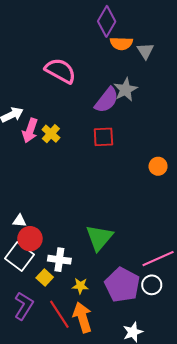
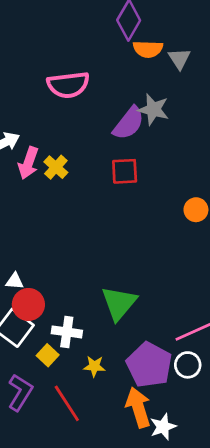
pink semicircle: (60, 71) -> (68, 85), turned 144
gray star: (126, 90) -> (153, 109), turned -30
orange arrow: (82, 317) -> (138, 407), moved

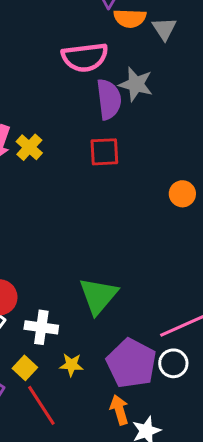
pink semicircle: (68, 85) -> (85, 57), moved
purple semicircle: (129, 123) -> (109, 99), turned -45
yellow square: (48, 355) -> (25, 368), moved
orange arrow: (138, 407) -> (119, 410), size x0.7

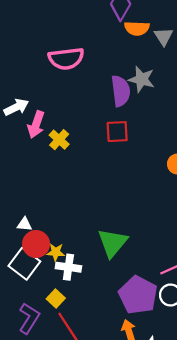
pink semicircle: (85, 57) -> (66, 58), moved
yellow cross: (29, 147) -> (59, 140), moved
yellow star: (71, 365) -> (56, 252), moved

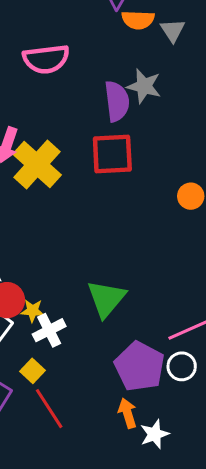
red square: (117, 132) -> (112, 154), size x1.4
yellow cross: (59, 140) -> (37, 164), size x1.8
white cross: (68, 267) -> (49, 330), turned -35

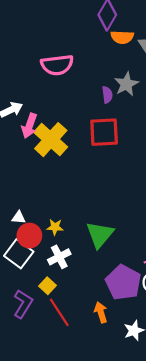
gray star: (144, 86) -> (126, 84), turned 30
purple semicircle: (117, 101) -> (107, 95), size x0.6
yellow star: (33, 311) -> (55, 227), moved
orange arrow: (127, 413) -> (101, 312), moved

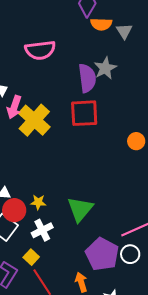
purple semicircle: (107, 95) -> (87, 78), size x1.8

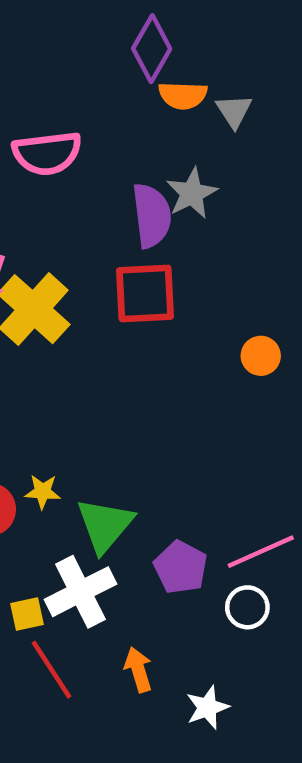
green triangle: (80, 209) -> (105, 525), moved
white cross: (42, 230) -> (80, 592), moved, size x1.4
purple pentagon: (102, 254) -> (181, 567), moved, size x0.7
yellow square: (31, 257) -> (27, 614), turned 35

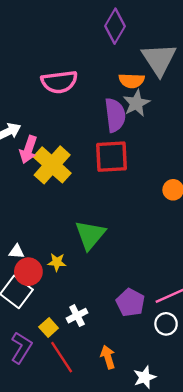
orange semicircle: (183, 95) -> (132, 81), moved
gray triangle: (234, 111) -> (159, 59), size x1.8
green triangle: (105, 525) -> (90, 235), moved
white cross: (80, 592) -> (77, 316), size x0.6
yellow square: (27, 614) -> (49, 327), turned -30

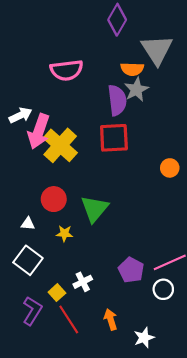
pink arrow: (28, 149) -> (39, 131), size x1.4
red circle: (28, 272) -> (54, 199), moved

